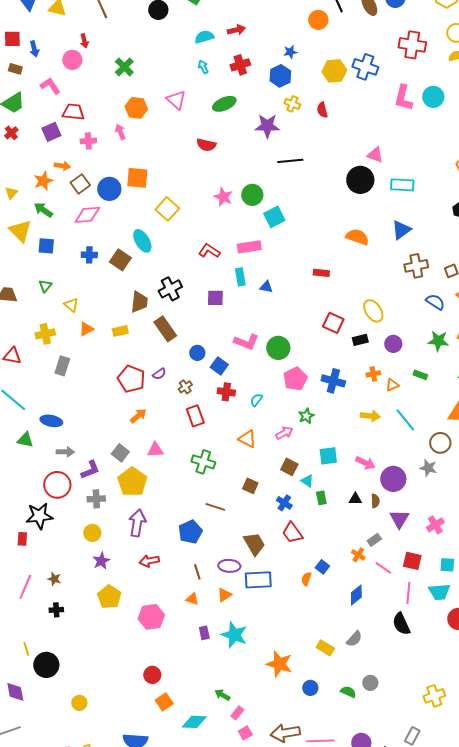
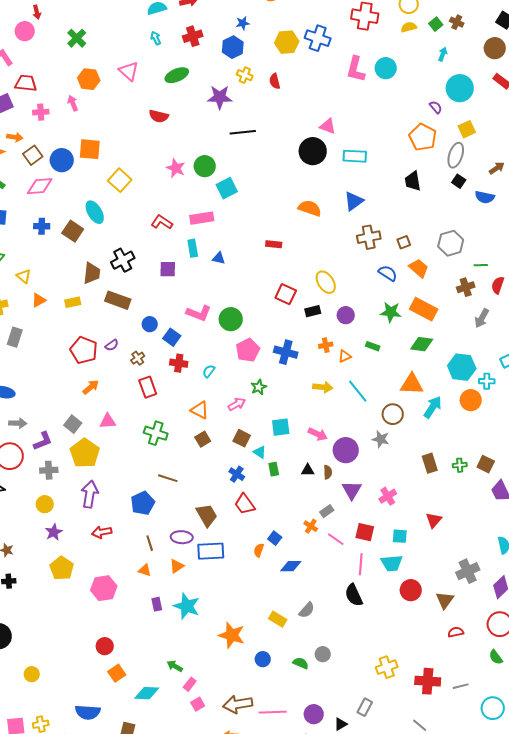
brown rectangle: (165, 329) -> (118, 300), turned -35
brown square: (250, 486) -> (203, 439), moved, turned 35
blue diamond: (356, 595) -> (291, 566), moved, turned 40

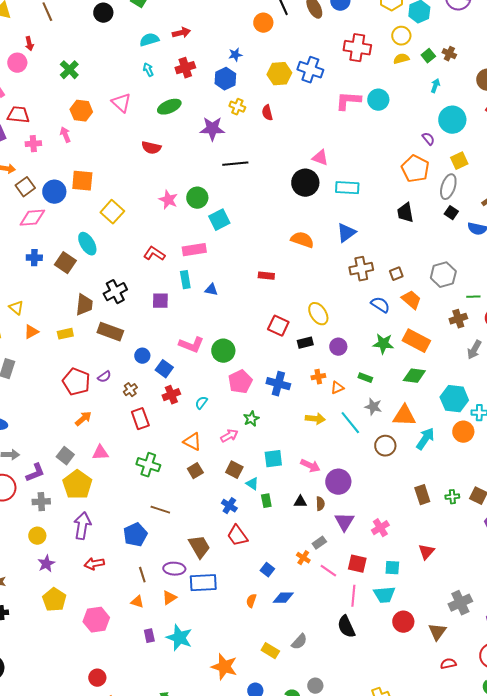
pink L-shape: (356, 69) -> (348, 101), turned 80
red cross: (179, 363) -> (171, 395), turned -30
gray star: (381, 439) -> (373, 407), moved
orange semicircle: (259, 550) -> (251, 601), moved

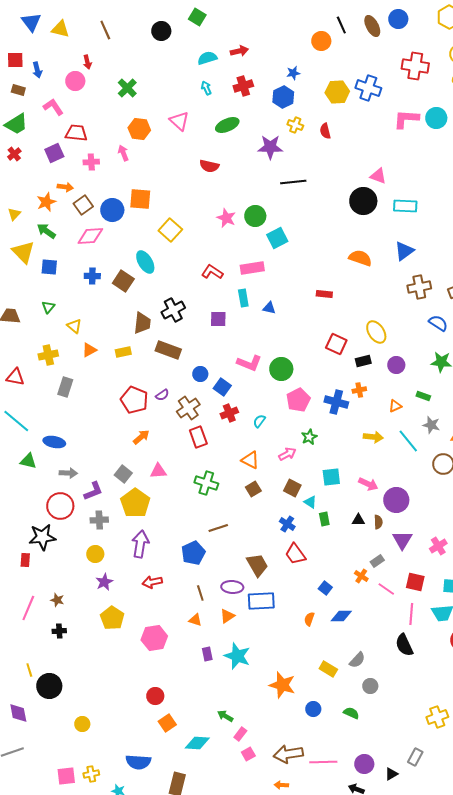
orange cross: (318, 377) -> (359, 390), moved
brown cross: (130, 390) -> (188, 408), size x1.6
brown line: (160, 510) -> (218, 528), turned -36
gray circle: (315, 686) -> (370, 686), moved

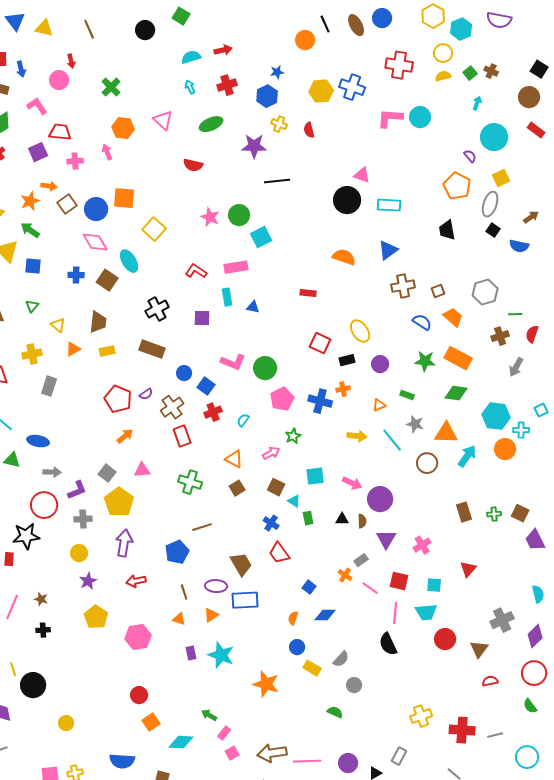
pink diamond: (90, 236) -> (95, 242), moved, turned 64
brown trapezoid: (142, 323) -> (98, 322), moved
blue circle: (313, 709) -> (297, 647), moved

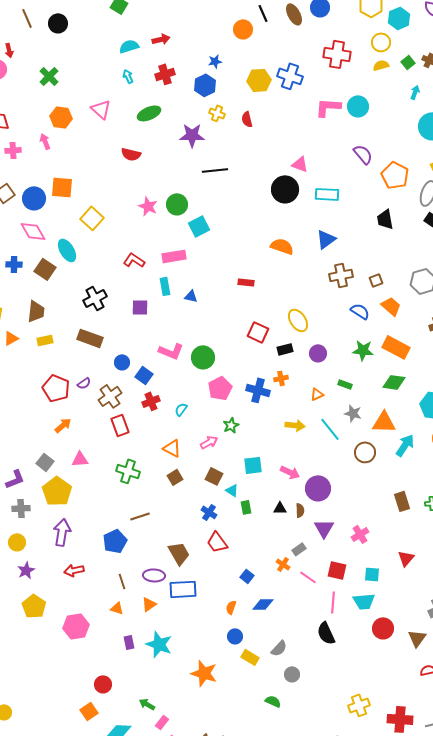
black circle: (145, 30) -> (58, 23), moved
purple semicircle: (470, 156) -> (363, 154), moved, size x1.5
red circle: (139, 695) -> (103, 684), moved

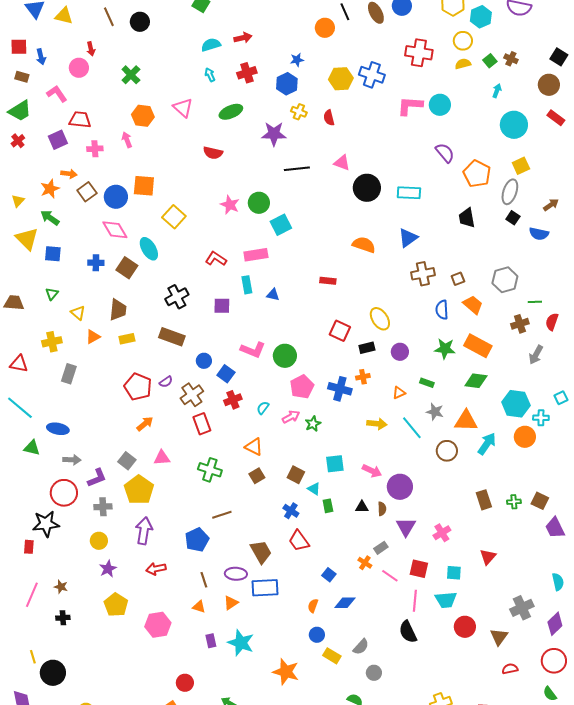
pink triangle: (300, 164) -> (342, 163), moved
blue semicircle: (360, 311) -> (442, 310), turned -126
pink arrow: (209, 442) -> (291, 417), moved

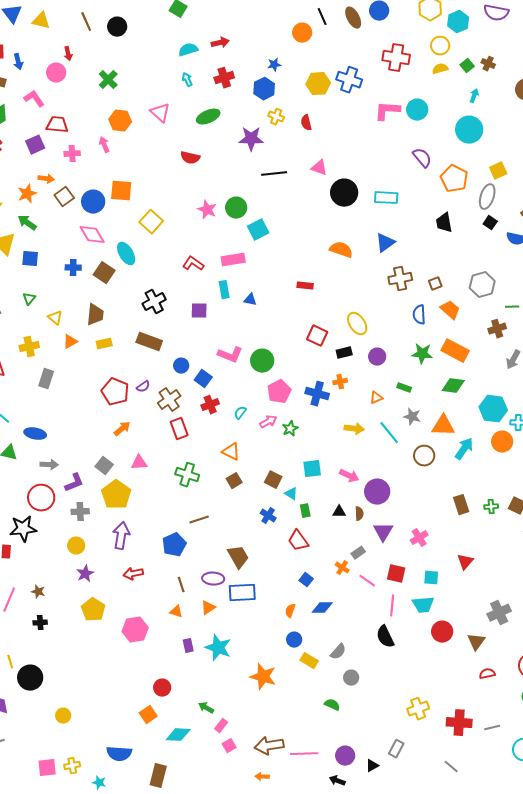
cyan circle: (514, 125) -> (469, 130), moved
red trapezoid: (299, 541) -> (298, 541), moved

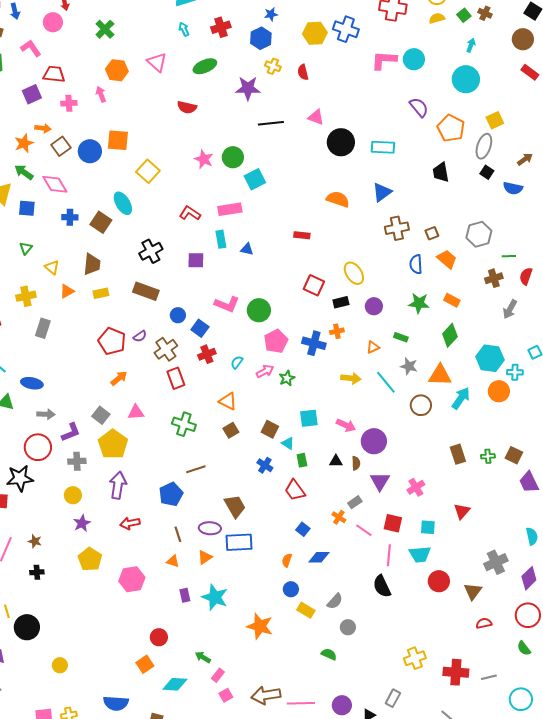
pink diamond: (92, 235) -> (55, 184), moved
orange rectangle: (455, 351) -> (452, 300), size x0.6
green diamond: (453, 386) -> (450, 335), turned -55

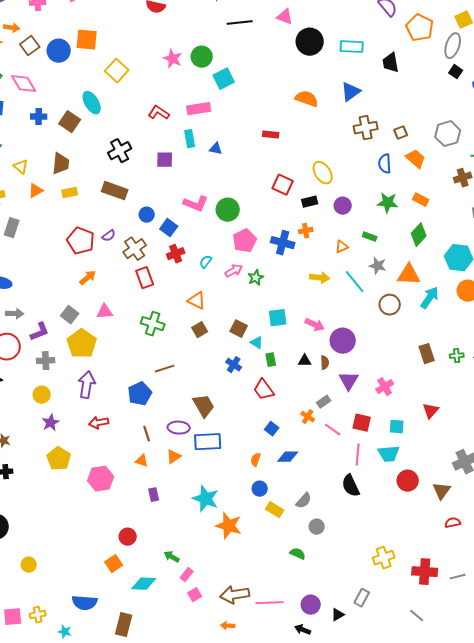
black trapezoid: (441, 172) -> (391, 63), moved
cyan star: (215, 597) -> (206, 499), moved

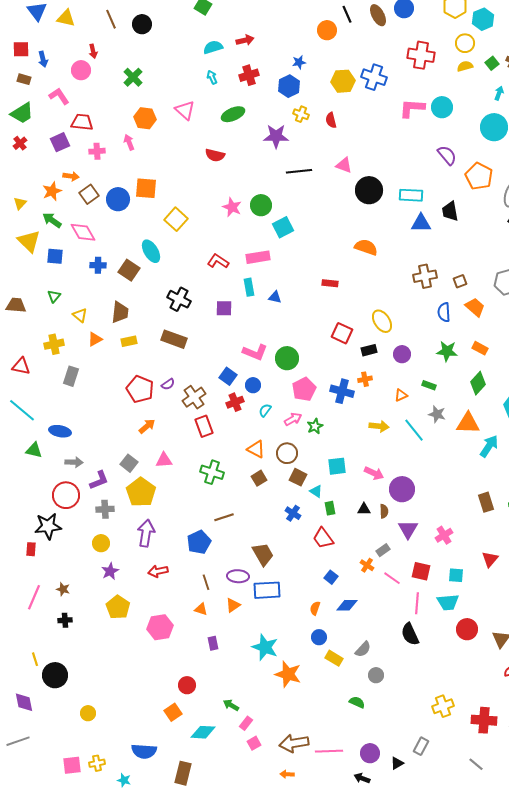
blue triangle: (351, 92) -> (421, 223), moved, turned 35
black cross: (120, 151) -> (179, 299), turned -35
blue circle: (147, 215) -> (253, 385), moved
brown circle: (390, 305) -> (287, 453), moved

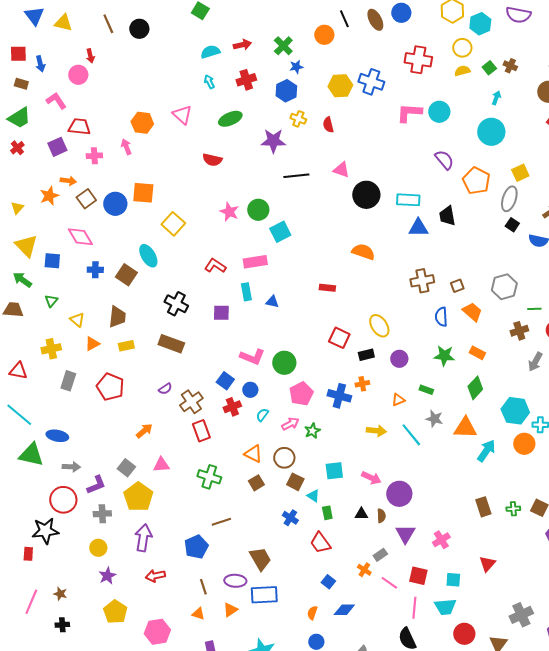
green cross: (133, 77) -> (283, 46), moved
green arrow: (52, 220) -> (22, 280), moved
red pentagon: (140, 389) -> (110, 387), moved
green triangle: (34, 450) -> (31, 455), size x1.5

